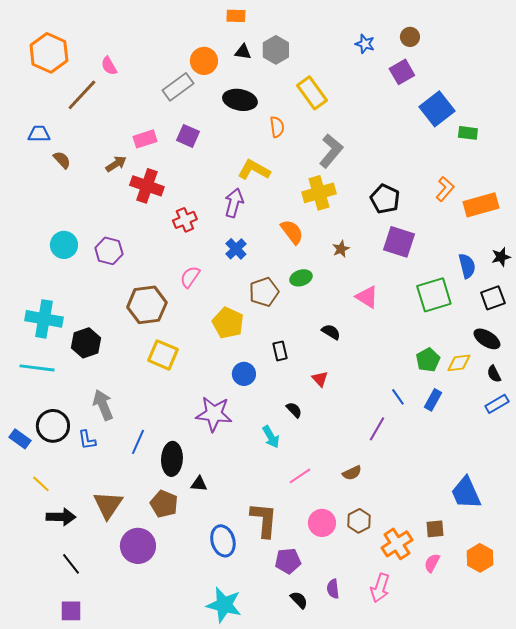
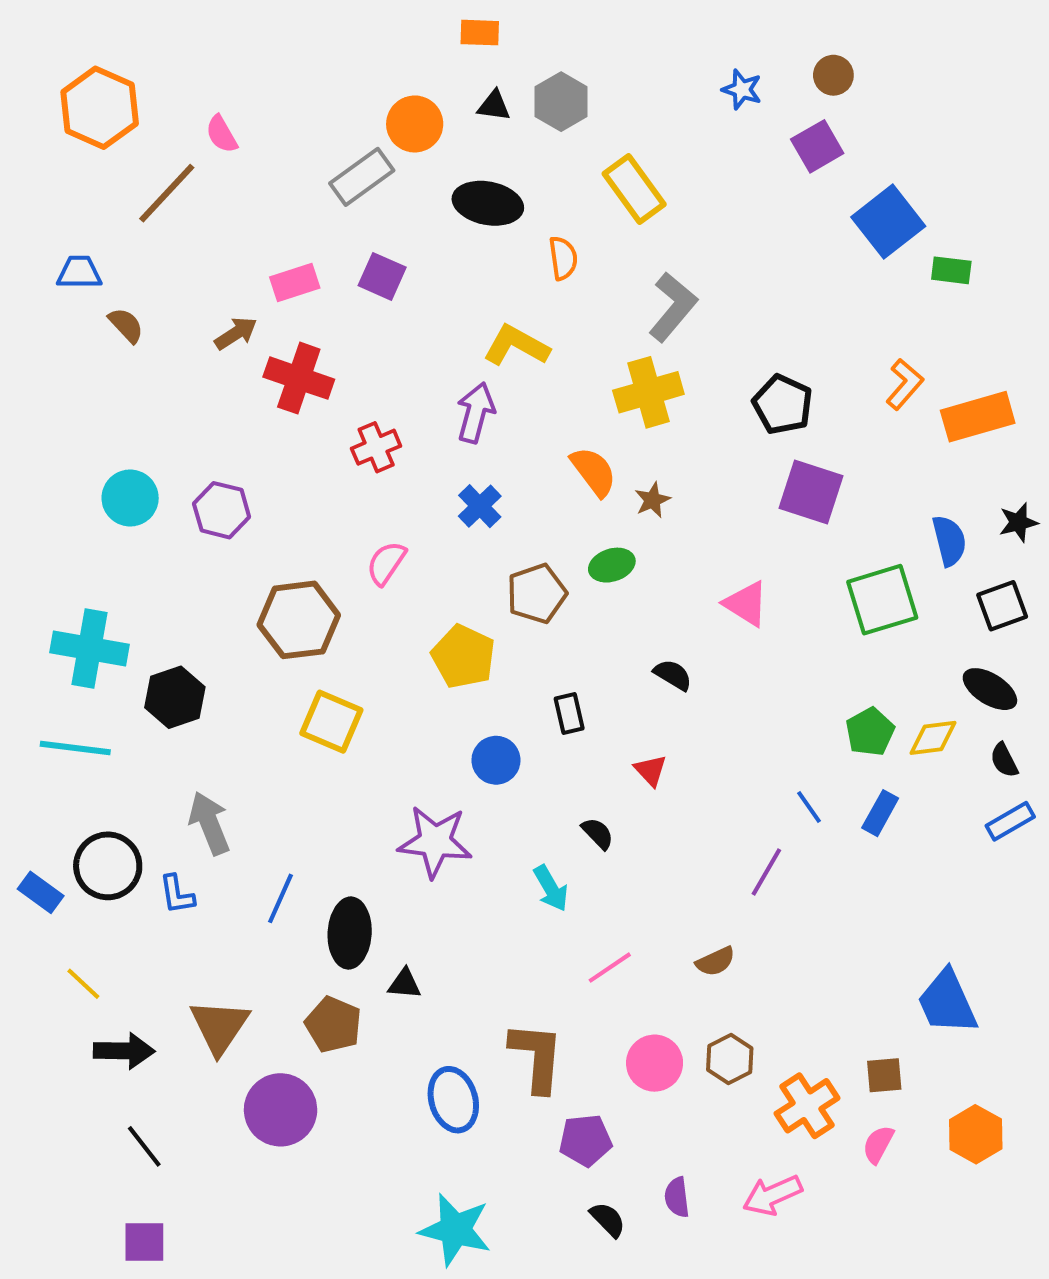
brown star: (341, 249) -> (652, 500), moved
pink arrow: (380, 588) -> (772, 1195), turned 48

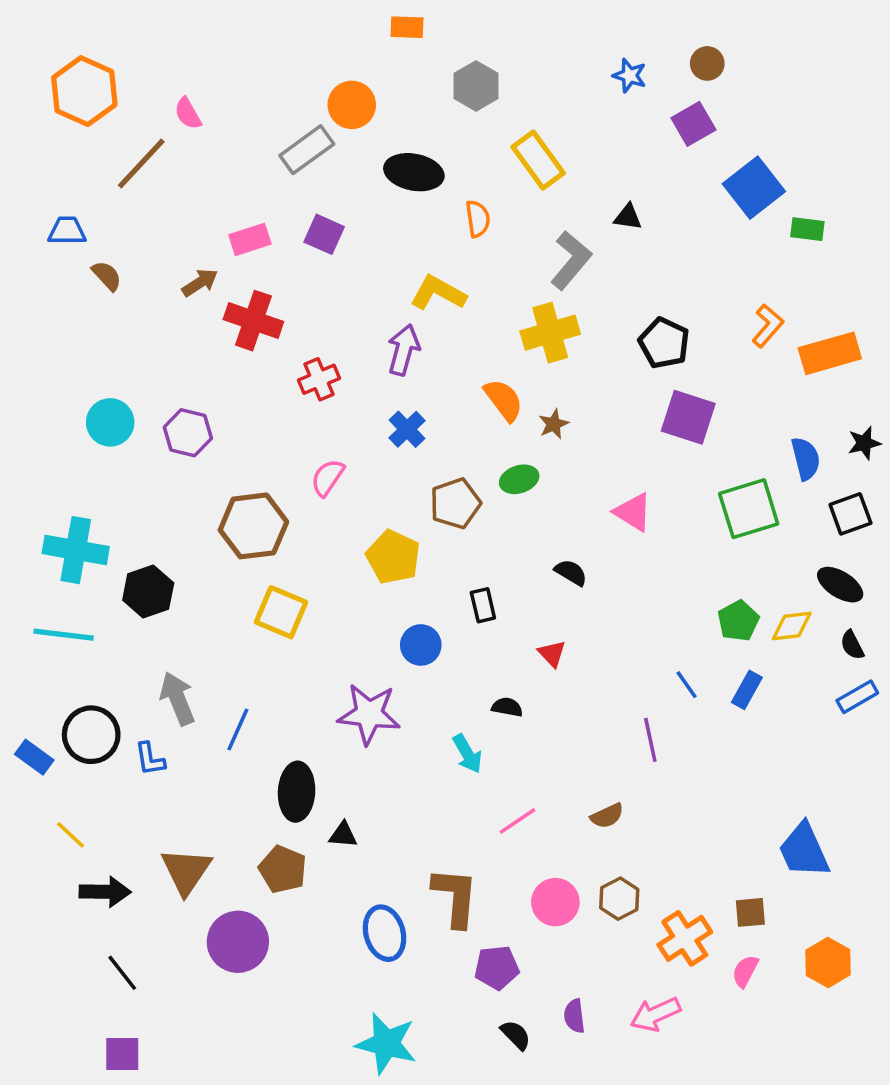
black triangle: (494, 106) -> (628, 217), moved
black semicircle: (598, 833) -> (507, 707), turned -36
purple line: (766, 872) -> (650, 740), turned -42
blue line: (281, 898) -> (238, 730), moved

